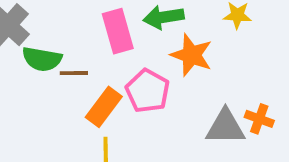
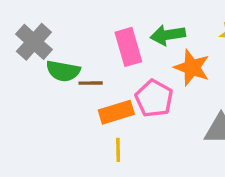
orange rectangle: (104, 107) -> (116, 112), turned 36

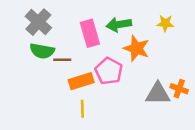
gray cross: (34, 42) -> (38, 22), moved

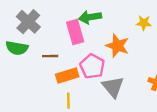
green arrow: (119, 25) -> (90, 17), moved
green semicircle: (42, 51) -> (17, 48), moved
gray triangle: (158, 94) -> (113, 87), moved, turned 50

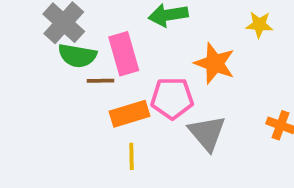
pink rectangle: (75, 32) -> (124, 54), moved
green semicircle: (17, 48) -> (77, 56), moved
pink pentagon: (92, 66) -> (172, 98), turned -30

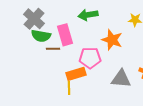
orange rectangle: (130, 114) -> (76, 74), moved
gray triangle: (207, 133) -> (121, 79), moved, turned -45

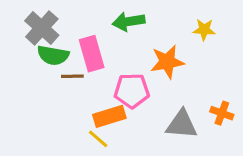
orange star: (112, 40) -> (167, 62), turned -30
yellow line: (69, 88) -> (98, 139), turned -48

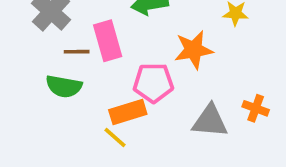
green semicircle: (53, 55) -> (64, 86), moved
brown line: (72, 76) -> (77, 52), moved

